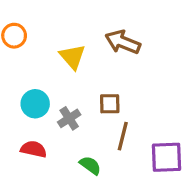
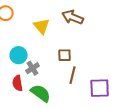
gray cross: (69, 118) -> (33, 68), moved
red semicircle: (34, 149) -> (18, 83), turned -112
green semicircle: (90, 165) -> (41, 93), moved, size x1.5

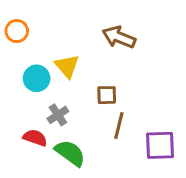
yellow triangle: (42, 26) -> (67, 66), moved
cyan circle: (19, 55) -> (37, 78), moved
red semicircle: (18, 83) -> (35, 138), turned 119

